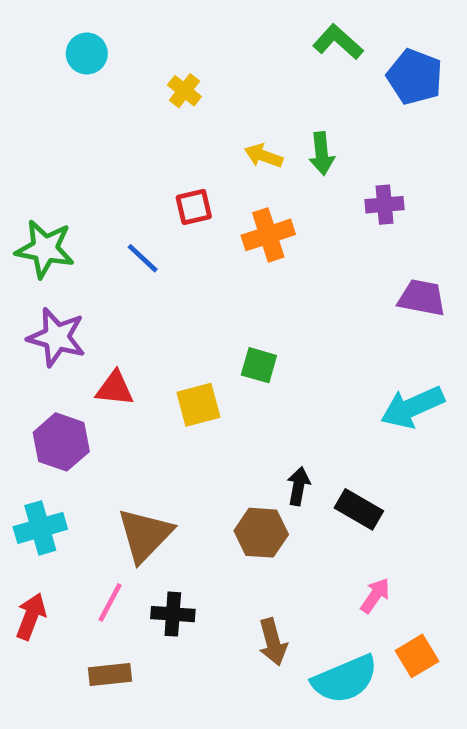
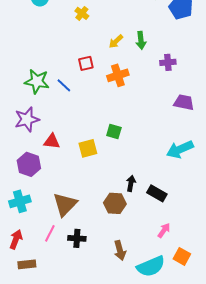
yellow arrow: (264, 156) -> (116, 41), turned -63
green star: (45, 249) -> (37, 81), moved
purple star: (57, 337) -> (27, 119), turned -30
orange square: (417, 656) -> (182, 256), turned -30
brown rectangle: (110, 675) -> (27, 264), moved

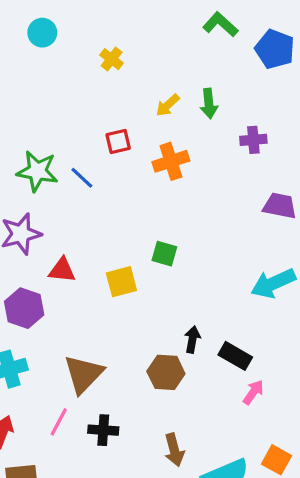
pink arrow: (164, 230) -> (253, 392), moved

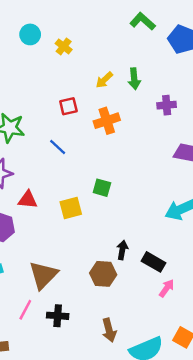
cyan circle: (42, 33) -> (30, 34), moved
blue line: (82, 178) -> (58, 147), moved

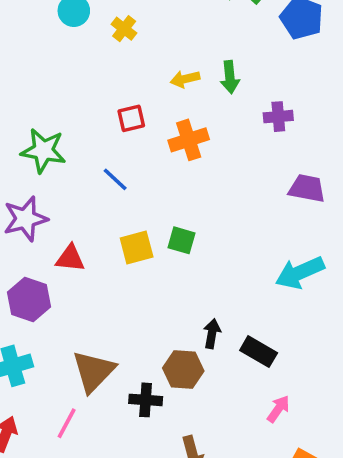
yellow arrow: (104, 80) -> (185, 79), turned 30
yellow square: (71, 208) -> (137, 248), moved
pink arrow: (167, 288) -> (278, 409), moved
black cross: (58, 316) -> (146, 400), moved

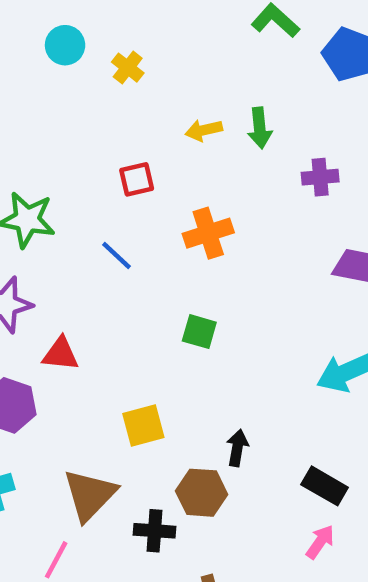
orange cross: (189, 140) -> (208, 233), moved
yellow square: (137, 248) -> (143, 426), moved
black rectangle: (259, 352) -> (325, 486), moved

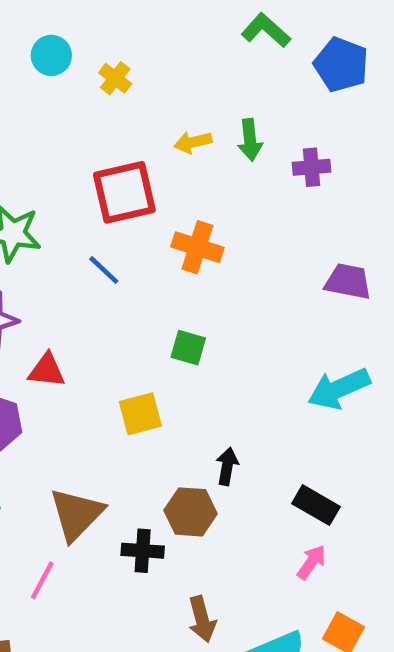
purple cross: (320, 177) -> (312, 167), moved
red square: (137, 179) -> (124, 192), size x1.8
orange cross: (208, 233) -> (197, 247), turned 36
yellow square: (143, 426) -> (140, 414), moved

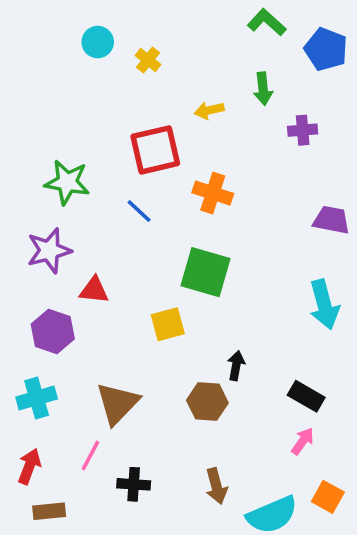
green arrow: (250, 140) -> (263, 89), moved
green square: (188, 348) -> (206, 272), size x1.8
cyan arrow: (339, 389) -> (324, 305), turned -81
black cross: (143, 551) -> (134, 484), moved

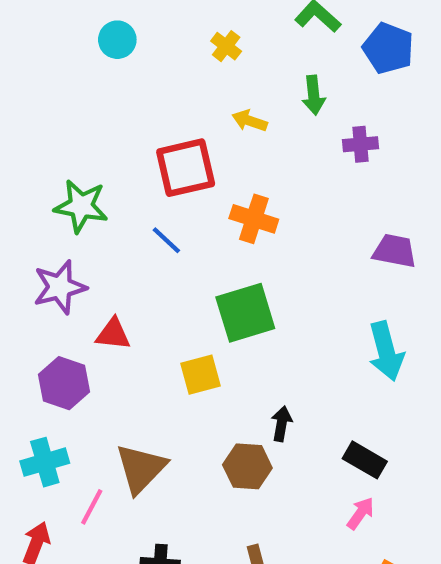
yellow cross: (148, 60) -> (226, 46), moved
yellow arrow: (209, 110) -> (250, 121), turned 32
green square: (206, 272) -> (245, 313), turned -33
pink line: (90, 456) -> (92, 507), moved

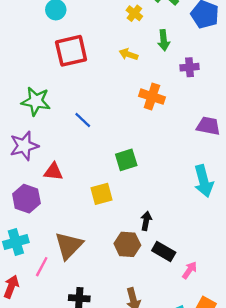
yellow cross: (226, 46) -> (134, 13), moved
red square: (186, 168) -> (71, 51), moved
orange cross: (254, 219) -> (152, 97), moved
green square: (245, 313) -> (126, 160), size x0.7
black rectangle: (365, 460) -> (164, 251), moved

